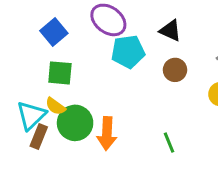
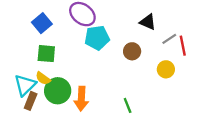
black triangle: (170, 31) -> (148, 22), moved

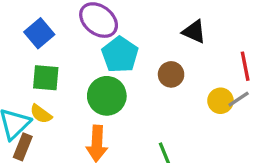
cyan pentagon: (97, 38) -> (120, 55), turned -30
gray line: (169, 39) -> (239, 99), moved
green circle: (58, 91) -> (107, 96), moved

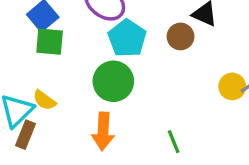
brown circle: (171, 74) -> (181, 36), moved
green square: (46, 78) -> (50, 42), moved

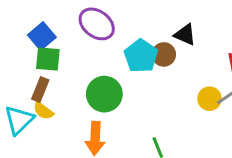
cyan pentagon: (127, 38) -> (141, 56), moved
brown rectangle: (25, 135) -> (40, 90), moved

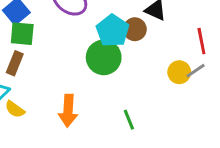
green circle: (104, 94) -> (104, 57), moved
yellow semicircle: (43, 111) -> (15, 109), moved

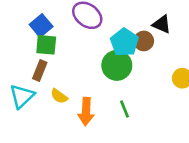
yellow semicircle: (15, 109) -> (59, 96), moved
green line: (129, 120) -> (124, 109), moved

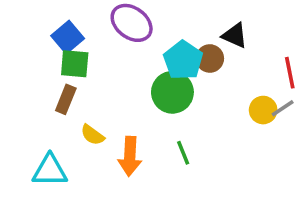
cyan triangle: (22, 96) -> (50, 170), moved, turned 44

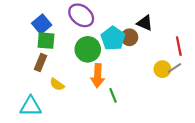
green circle: (172, 92) -> (88, 49), moved
orange arrow: (130, 156) -> (98, 76), moved

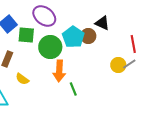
green square: (46, 41) -> (26, 35), moved

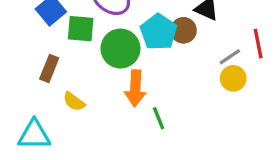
gray line: (129, 64) -> (230, 57), moved

